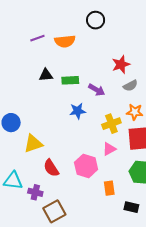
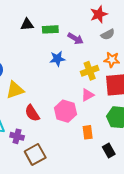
black rectangle: (131, 207) -> (109, 150), turned 48

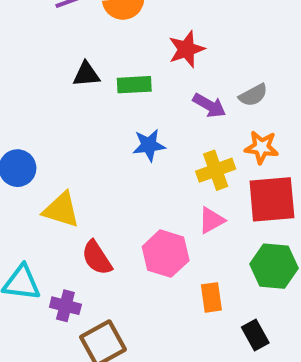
red star: (99, 14) -> (186, 49), moved
purple arrow: (76, 39) -> (209, 106), moved
yellow triangle: (15, 90) -> (61, 210), turned 36

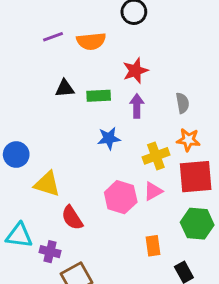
gray semicircle: (253, 95) -> (182, 103), turned -72
purple arrow: (209, 106) -> (137, 106), moved, turned -120
pink hexagon: (166, 254) -> (121, 197), moved

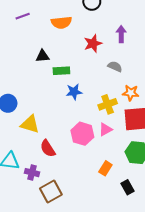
purple line: (53, 37) -> (23, 16), moved
green rectangle: (99, 96) -> (61, 71), moved
gray semicircle: (182, 103) -> (115, 67), moved, turned -56
purple arrow: (137, 106) -> (121, 34), moved
orange rectangle: (153, 246) -> (105, 168), turned 40

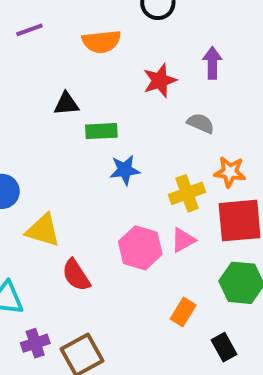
purple cross: (32, 173) -> (35, 343), moved, turned -32

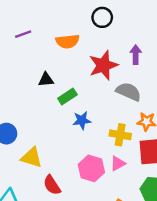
red star: (160, 80) -> (103, 65), size x1.4
gray semicircle: (201, 123) -> (129, 92), size x1.5
green rectangle: (101, 131) -> (67, 96), turned -30
yellow cross: (187, 193) -> (120, 135), turned 30

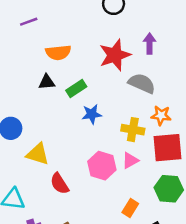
orange semicircle: (67, 41) -> (58, 53), moved
black triangle: (46, 80) -> (47, 82), moved

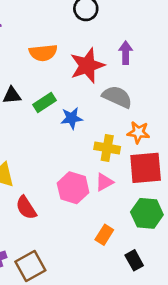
orange semicircle: (58, 53) -> (43, 53), moved
blue star: (92, 114) -> (72, 118), moved

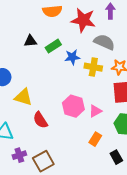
red star: (87, 65) -> (83, 20), turned 30
yellow cross: (107, 148) -> (93, 67), moved
pink triangle: (104, 182) -> (95, 111), moved

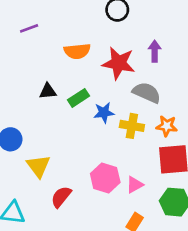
yellow triangle: (23, 97) -> (38, 166), turned 36
red semicircle: (40, 120) -> (61, 197), turned 72

